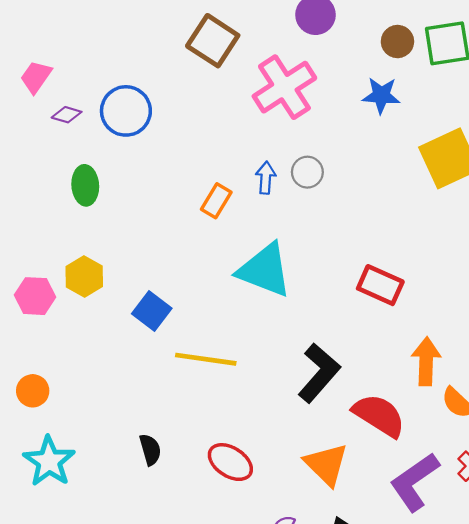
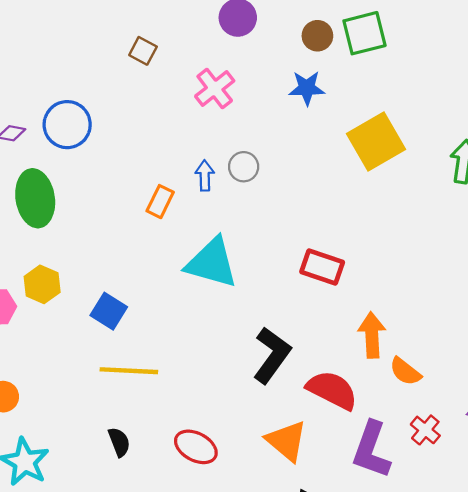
brown square: (213, 41) -> (143, 51), size x0.6
pink cross: (284, 87) -> (215, 89), size x0.7
green ellipse: (85, 185) -> (35, 198), size x1.5
yellow line: (206, 359) -> (129, 371), moved
purple L-shape: (415, 482) -> (371, 450), turned -30

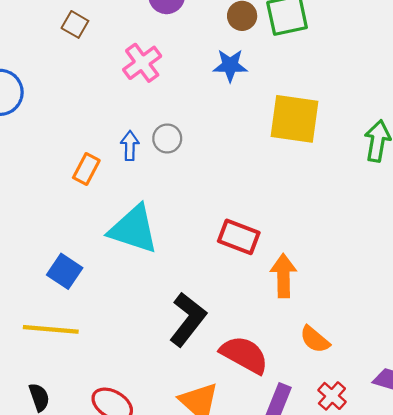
yellow square: (376, 142) -> (294, 119), turned 36
blue square: (109, 311) -> (65, 271), moved
orange arrow: (372, 335) -> (284, 276), moved

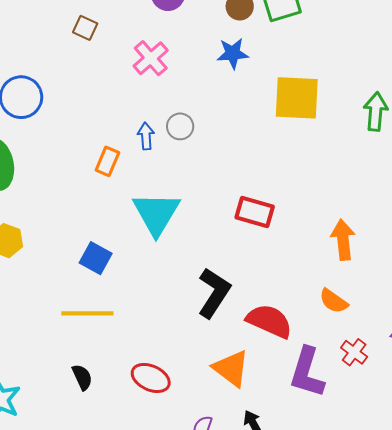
cyan triangle: (134, 229) -> (156, 213), turned 48
orange arrow: (284, 276) -> (343, 240), moved

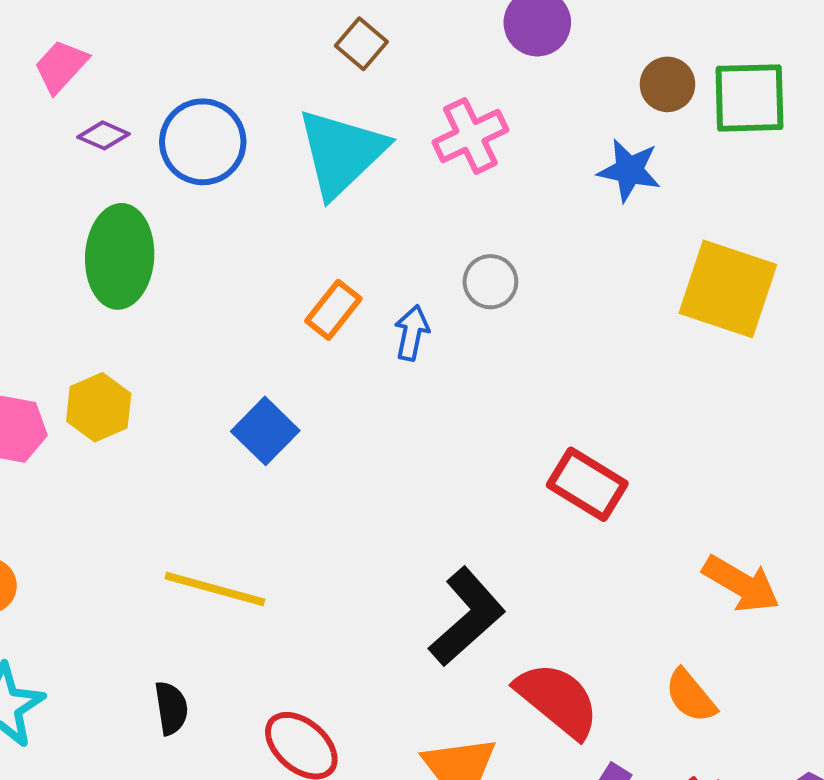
blue arrow: (146, 136) -> (412, 333), moved
cyan triangle: (156, 213) -> (341, 153), moved
orange arrow: (343, 240) -> (741, 584), turned 111
blue square: (96, 258) -> (265, 431), moved

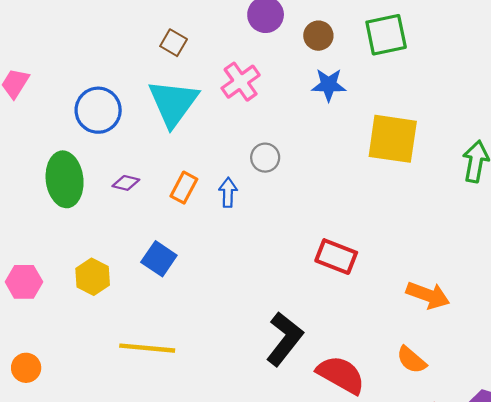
brown circle: (667, 84) -> (318, 36), moved
purple diamond: (104, 135) -> (126, 183), moved
yellow hexagon: (99, 407) -> (93, 277), moved

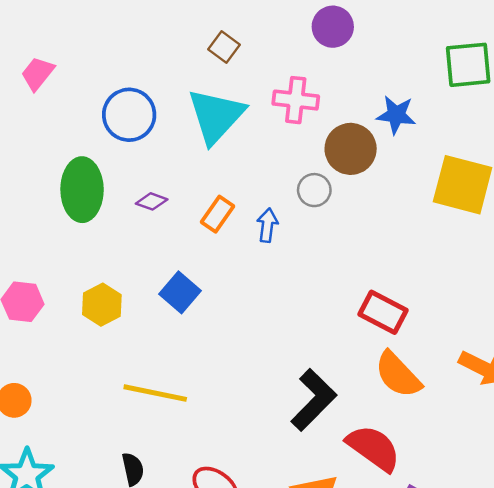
brown circle: (318, 36) -> (351, 149), moved, size x1.5
pink cross: (241, 82) -> (296, 100), turned 36
orange semicircle: (412, 360) -> (398, 375), moved, size x1.4

